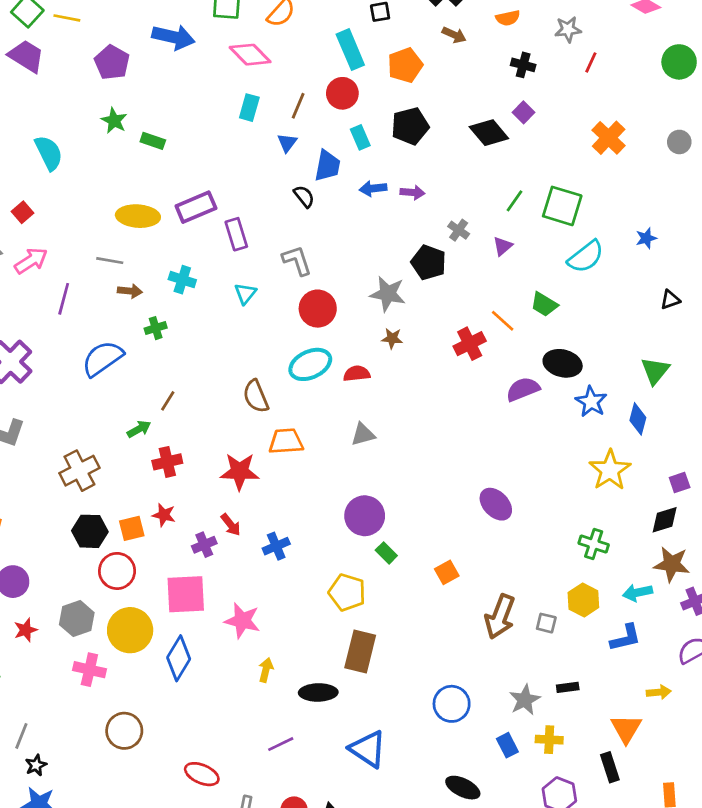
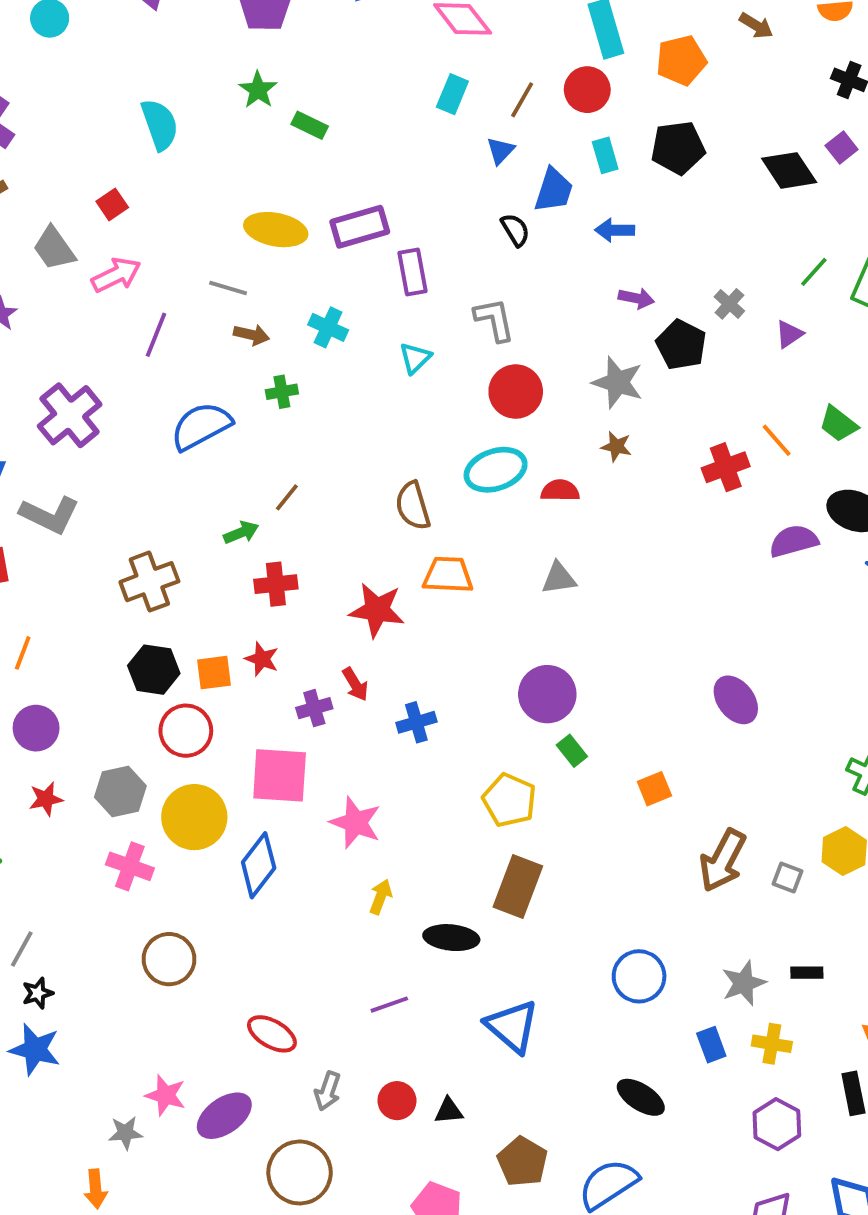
purple arrow: (412, 192) -> (636, 298), moved

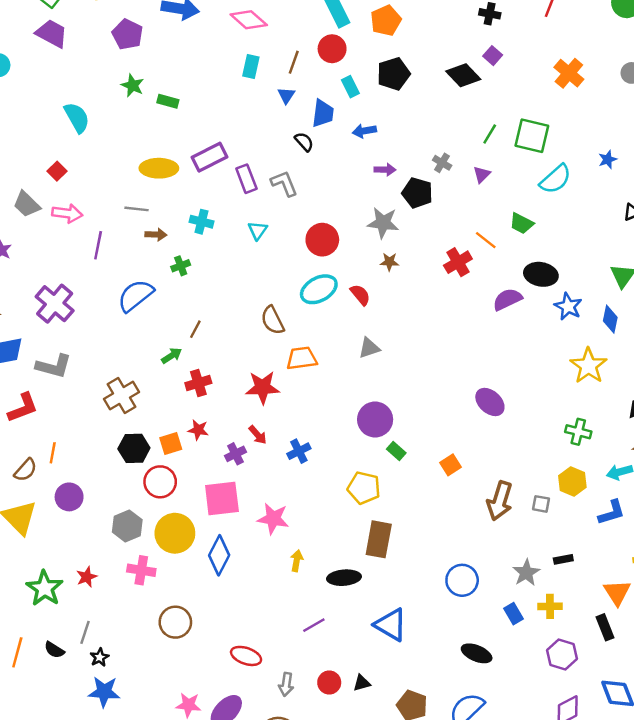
pink arrow: (116, 275) -> (67, 213), turned 44
gray L-shape: (494, 320) -> (284, 183), moved
red semicircle: (560, 491) -> (360, 295), turned 60
red star: (46, 799) -> (87, 577), moved

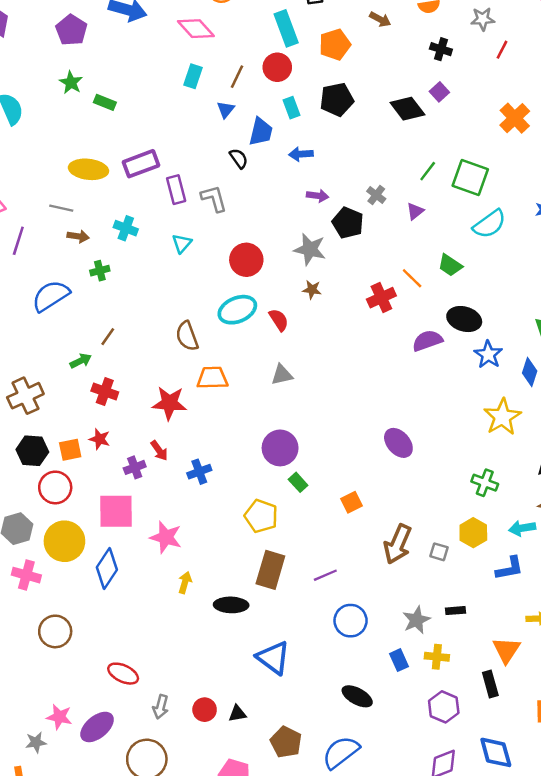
red cross: (198, 383) -> (105, 392), turned 30
purple line: (314, 625) -> (325, 575), moved

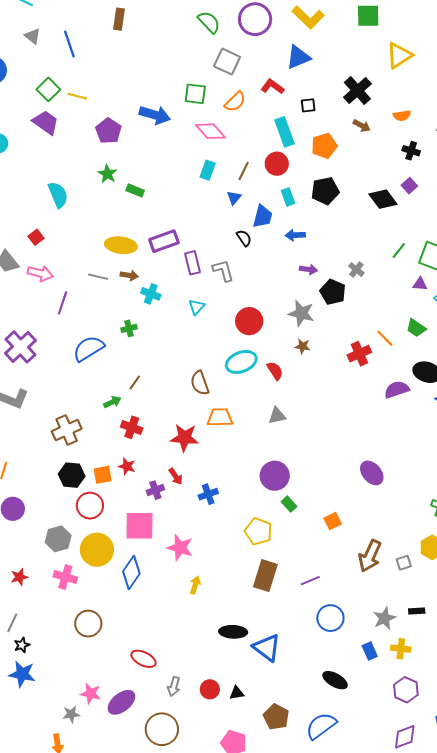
purple triangle: (415, 211) -> (420, 284), moved, turned 42
brown arrow: (78, 236) -> (129, 275), moved
gray square: (439, 552) -> (404, 563), turned -35
black ellipse: (231, 605) -> (233, 632), moved

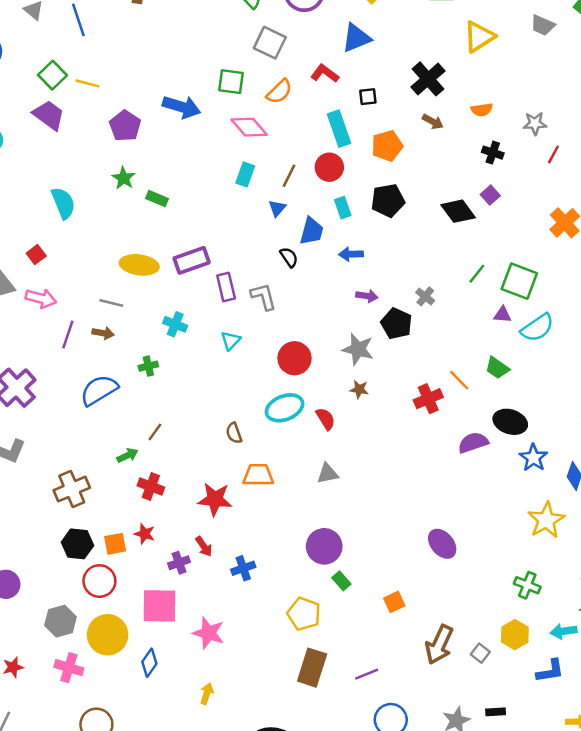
brown arrow: (129, 275) -> (103, 333), moved
brown semicircle: (200, 383) -> (234, 433), size x0.7
gray square: (404, 563) -> (480, 653), turned -35
blue diamond: (131, 573) -> (149, 663), size x0.7
yellow arrow: (195, 585) -> (207, 694), moved

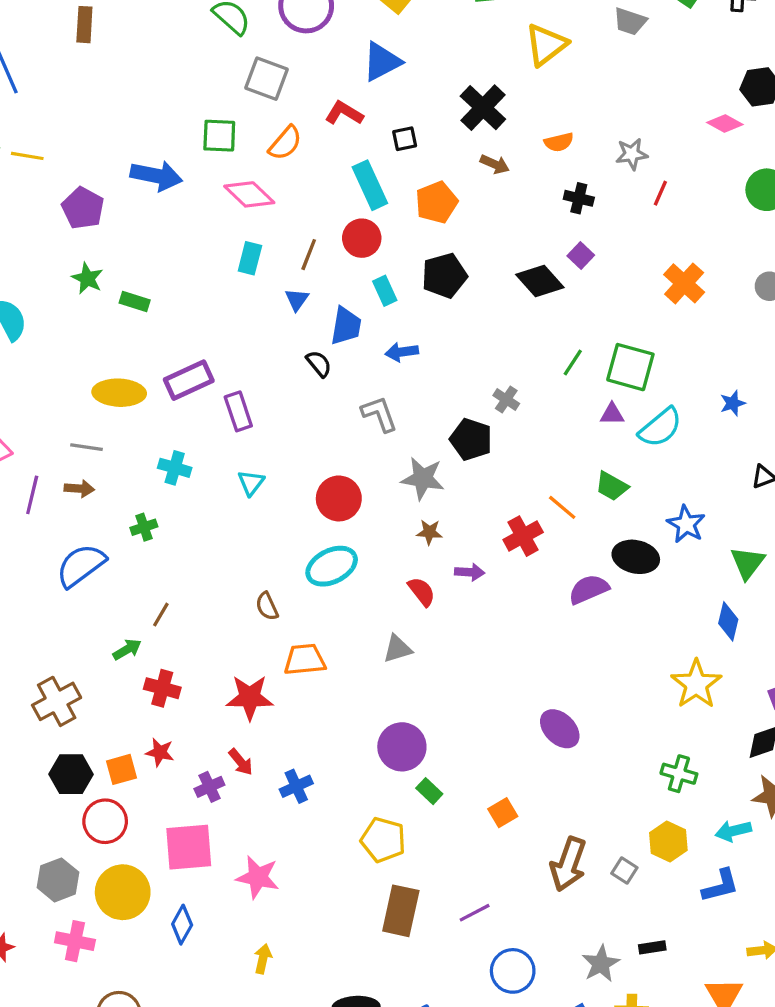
purple arrow: (367, 296) -> (470, 572), moved
gray L-shape: (264, 297) -> (379, 414), moved
red semicircle: (326, 419) -> (422, 592), moved
blue star: (533, 458) -> (686, 524), moved

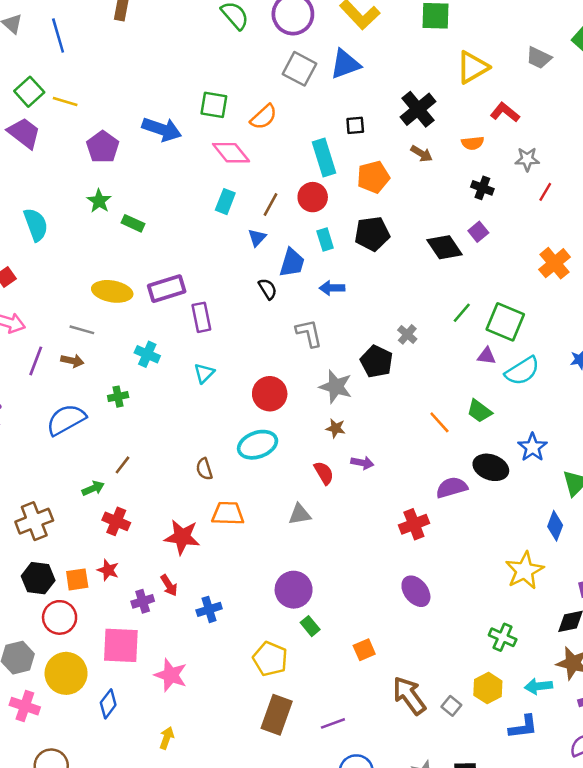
gray square: (266, 79) -> (300, 69), moved
red L-shape: (344, 113) -> (505, 112), moved
red cross: (523, 536) -> (414, 524), moved
brown arrow: (568, 864) -> (409, 696), turned 117

